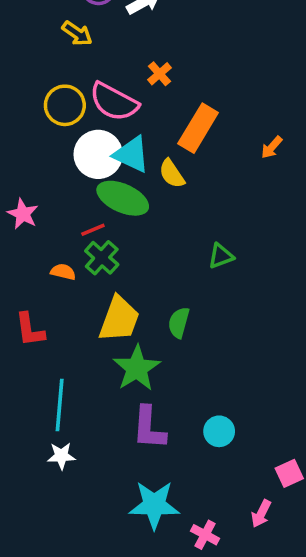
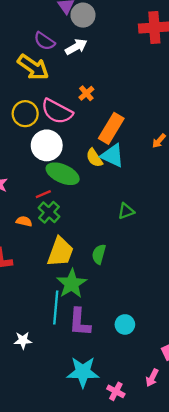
yellow arrow: (77, 33) -> (33, 67), size x1.6
cyan triangle: (131, 154) -> (112, 156), moved
cyan line: (60, 405) -> (56, 307), moved

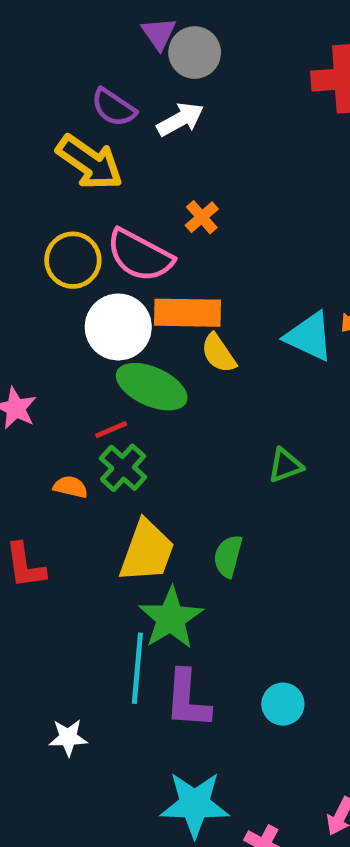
orange rectangle: (111, 128) -> (187, 313), moved, turned 60
cyan triangle: (112, 156) -> (309, 337), moved

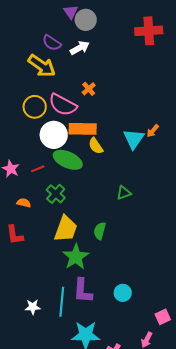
cyan triangle: (309, 337) -> (134, 139), turned 40
red line: (111, 430) -> (38, 169), moved
orange semicircle: (71, 487) -> (24, 203), moved
cyan line: (137, 668) -> (62, 302), moved

